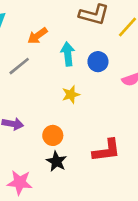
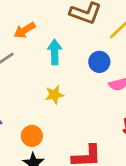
blue circle: (98, 62) -> (99, 62), moved

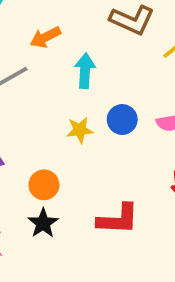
blue circle: (99, 62) -> (122, 120), moved

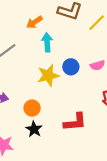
orange arrow: (45, 37) -> (34, 22), moved
yellow star: (80, 130) -> (48, 75), size x1.5

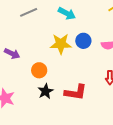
cyan arrow: (47, 42) -> (67, 13), turned 108
black star: (34, 129) -> (45, 91), moved

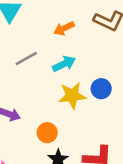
cyan arrow: (67, 13) -> (64, 64), moved, turned -48

